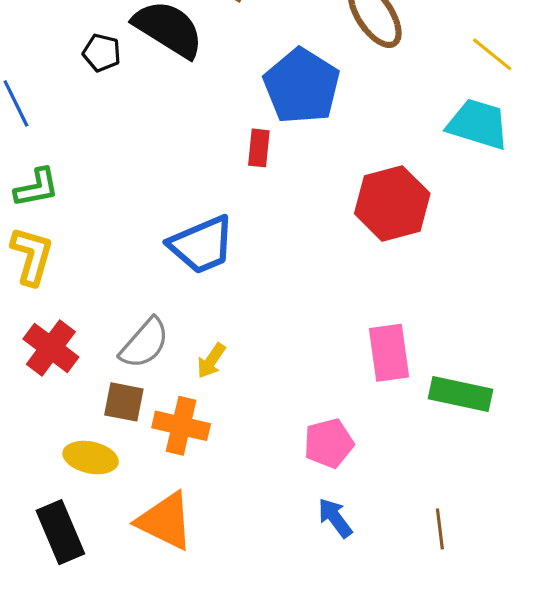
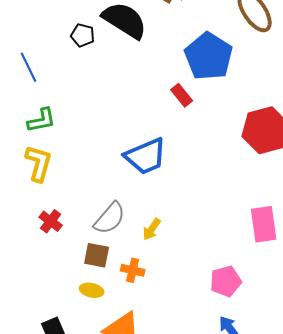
red rectangle: (259, 148) -> (182, 95), turned -45
red cross: (51, 348) -> (51, 221), size x0.7
orange cross: (181, 426) -> (133, 270), size x0.7
yellow ellipse: (91, 458) -> (92, 290), moved, size x0.7

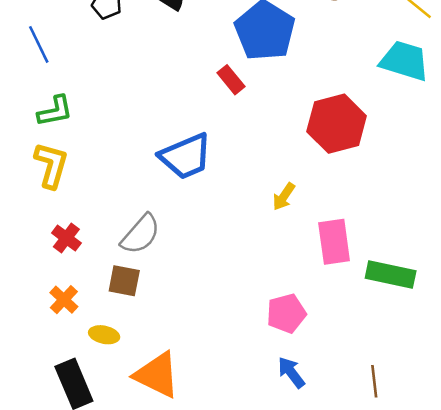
yellow arrow: (152, 229) -> (284, 197), moved
orange cross: (133, 270) -> (64, 300), moved, turned 30
yellow ellipse: (92, 290) -> (104, 335), moved

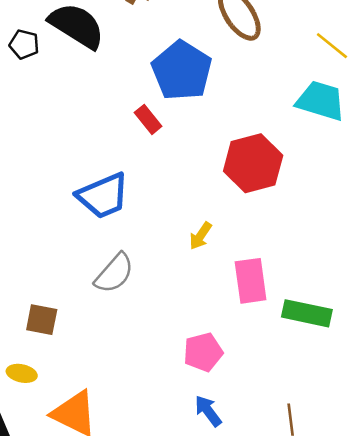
gray semicircle: (141, 234) -> (114, 273), moved

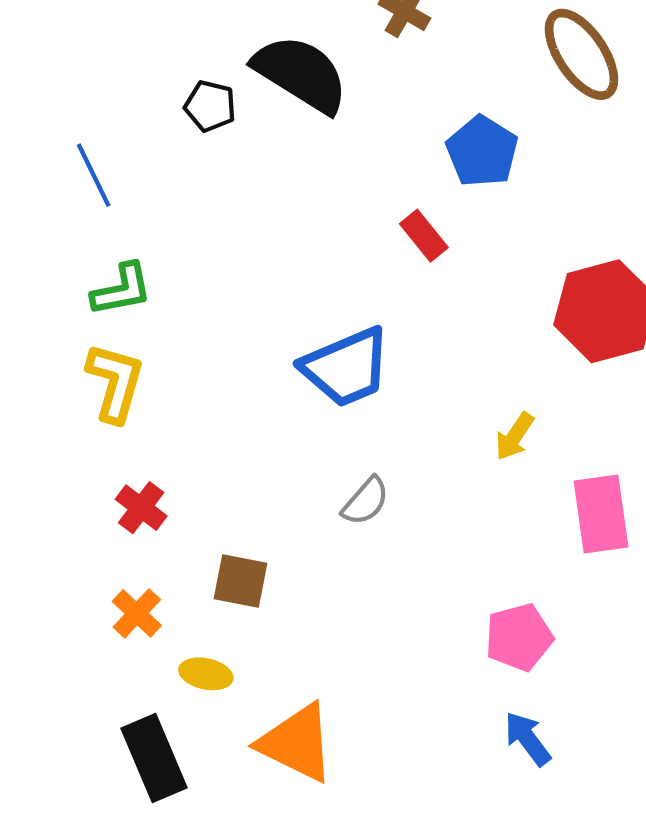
blue pentagon: (182, 71) -> (482, 151), size x0.7
gray semicircle: (114, 273) -> (366, 501), size x0.7

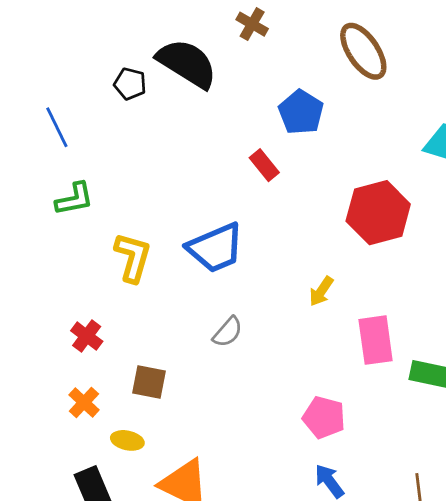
yellow L-shape: (115, 382) -> (133, 257), moved
pink pentagon: (519, 637) -> (324, 417), turned 30

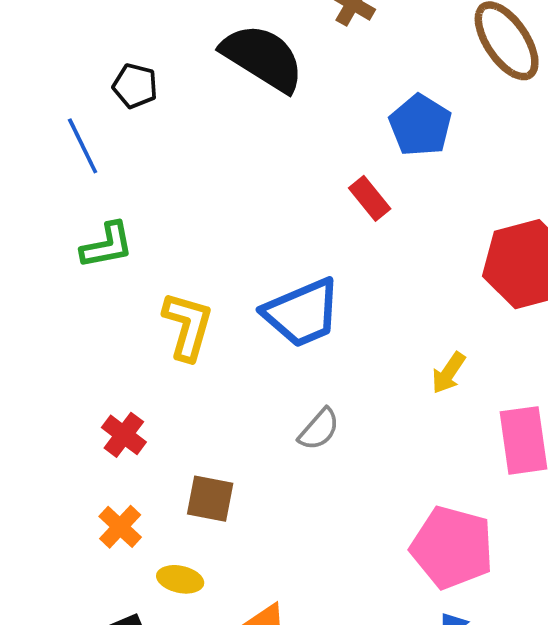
black pentagon: (130, 84) -> (135, 86), moved
pink pentagon: (324, 417) -> (452, 547), size x1.4

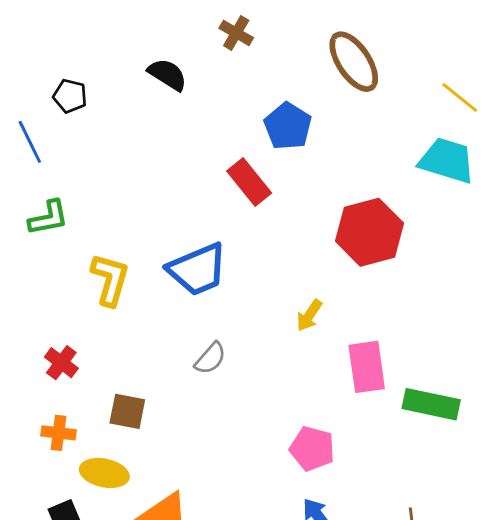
black semicircle: (263, 58) -> (167, 75), size x0.6
red rectangle: (370, 198) -> (249, 182), size x1.4
orange cross: (120, 527) -> (58, 433), turned -36
pink pentagon: (452, 547) -> (312, 449), size x0.7
yellow ellipse: (180, 579) -> (104, 473), size x1.4

